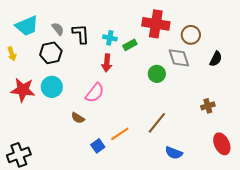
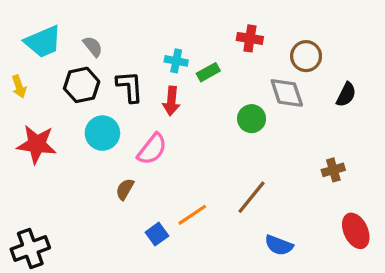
red cross: (156, 24) -> (250, 38), size x0.6
black L-shape: (81, 34) -> (130, 87), moved
cyan circle: (52, 87) -> (102, 133), moved
brown semicircle: (78, 118) -> (125, 189), turned 88

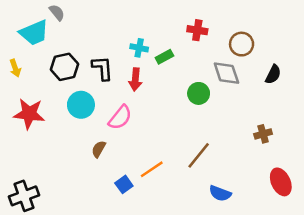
gray semicircle: (93, 46) -> (57, 12), moved

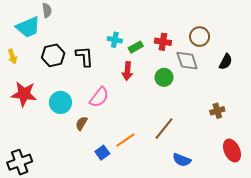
gray semicircle: (57, 12) -> (47, 10), turned 32
red cross: (197, 30) -> (163, 42), moved
red arrow: (135, 79) -> (127, 71), moved
cyan circle: (81, 105) -> (60, 102), moved

